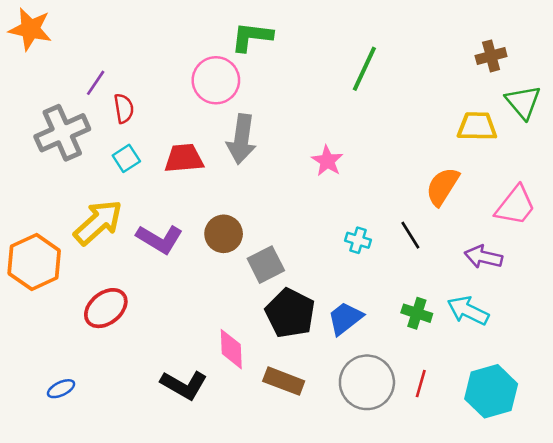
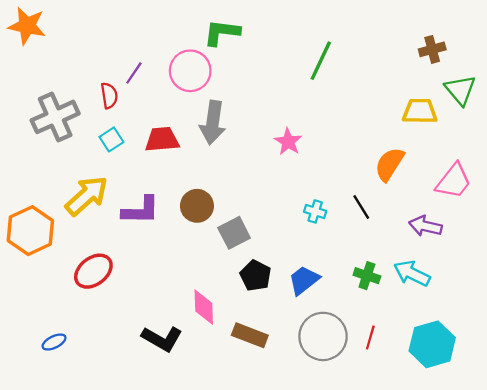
purple line: (96, 83) -> (134, 73), moved
purple L-shape: (160, 239) -> (141, 210), turned -30
black pentagon: (290, 313) -> (255, 276), size x0.7

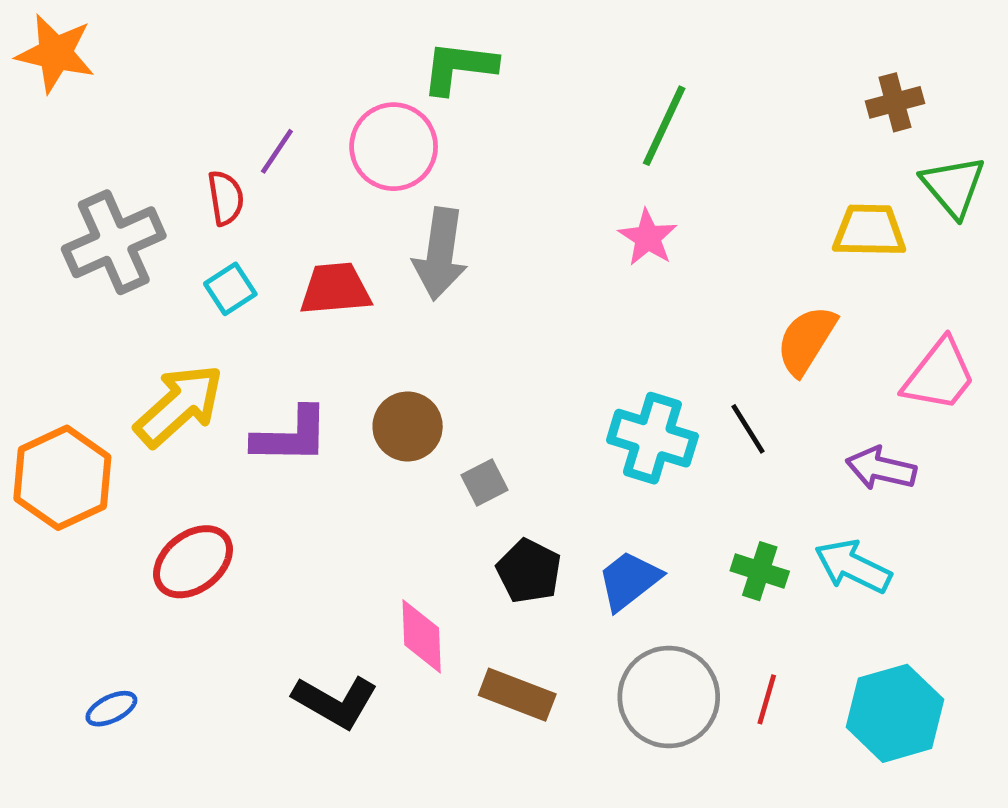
pink star: (288, 142) -> (648, 238), moved
cyan cross: (315, 211) -> (652, 438), size x1.8
gray square: (234, 233) -> (485, 482), size x0.7

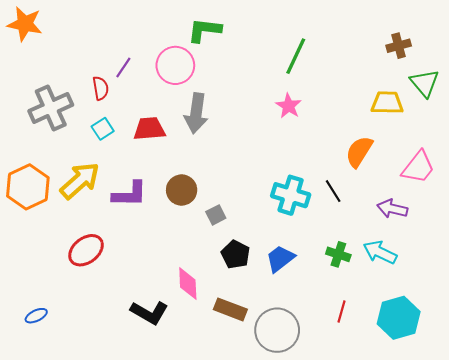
orange hexagon: (62, 478) -> (28, 187), moved
gray circle: (669, 697) -> (277, 330), moved
blue ellipse: (111, 709) -> (36, 316), moved

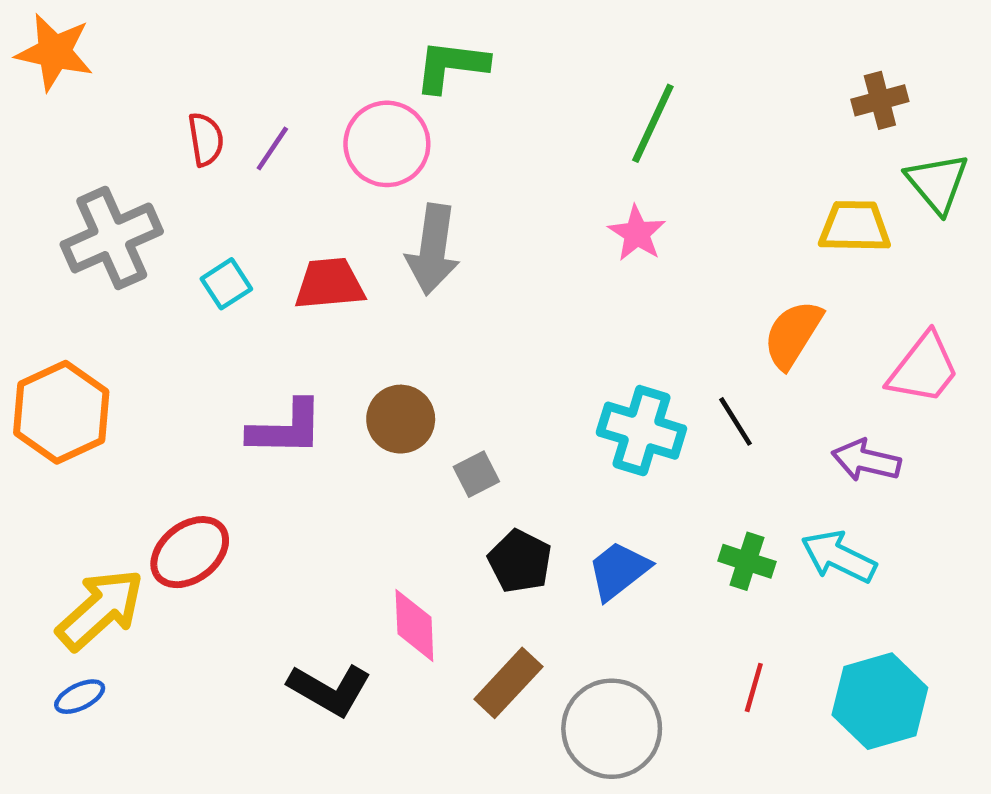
red semicircle: (101, 88) -> (206, 139), moved
yellow arrow: (80, 181) -> (100, 609), moved
brown rectangle: (230, 309) -> (508, 683), turned -68

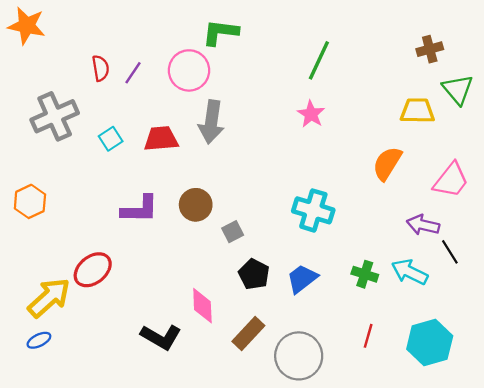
orange hexagon: (61, 412) -> (30, 201), size x0.7
black line: (735, 421) -> (450, 252), moved

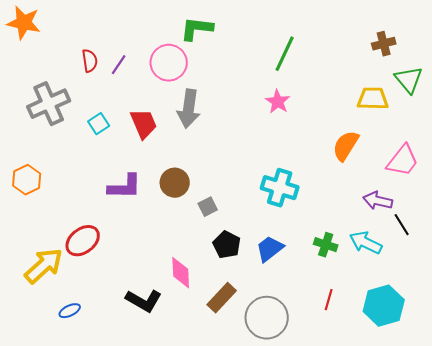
red trapezoid: (161, 139) -> (144, 124), turned 72
blue ellipse: (39, 340) -> (70, 311), moved

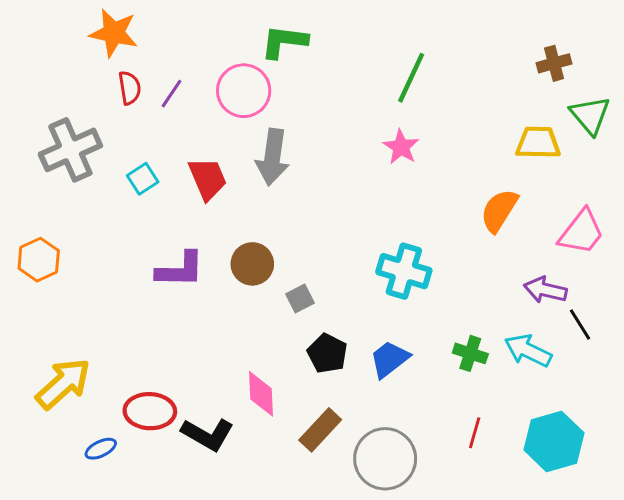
orange star: (24, 23) -> (114, 33), moved
red ellipse: (83, 241) -> (150, 411), moved, turned 40

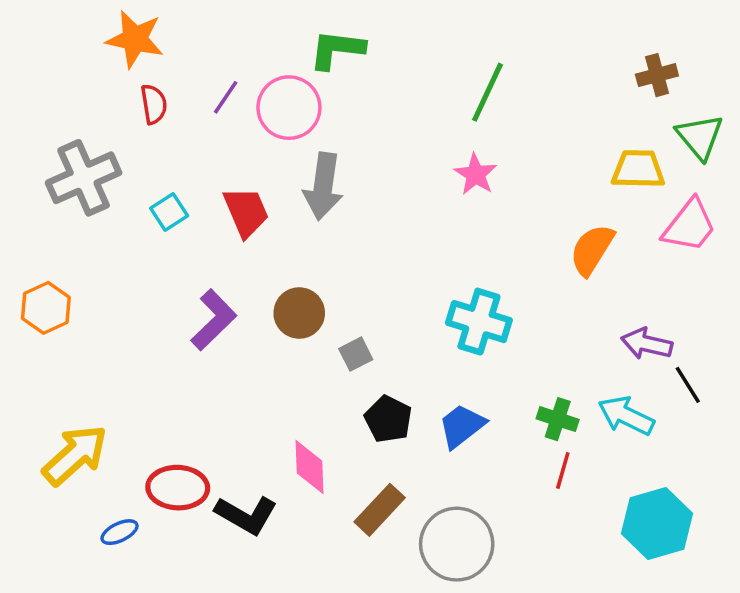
purple line: (171, 94) -> (226, 97), moved
pink trapezoid: (581, 232) -> (689, 226), moved
purple L-shape: (180, 270) -> (214, 320), turned -45
red line: (475, 433) -> (563, 470), moved

